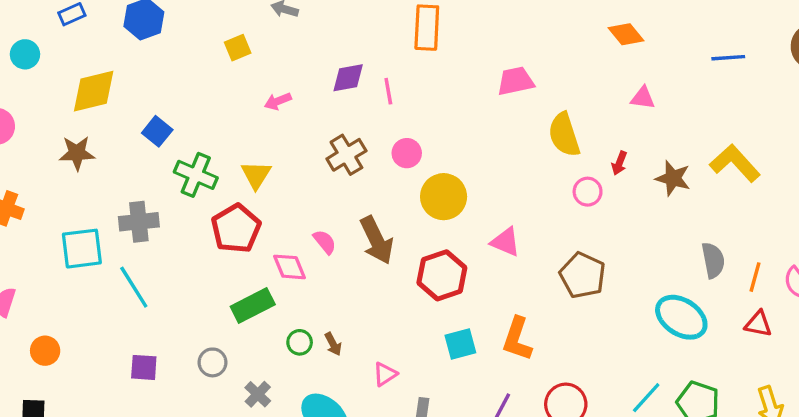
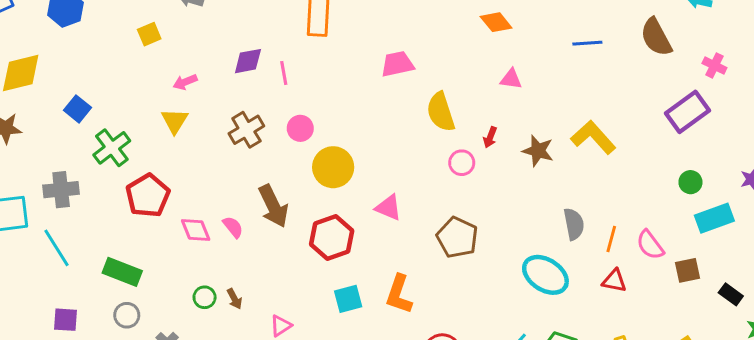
green cross: (196, 175) -> (112, 148), turned 30
yellow triangle: (256, 175) -> (175, 121), moved
pink semicircle: (325, 242) -> (233, 227), moved
green rectangle: (253, 305) -> (122, 272), moved, turned 48

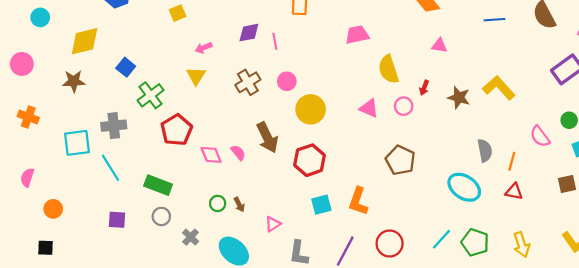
pink triangle: (388, 208) -> (369, 108), moved
pink semicircle: (650, 245) -> (540, 136), moved

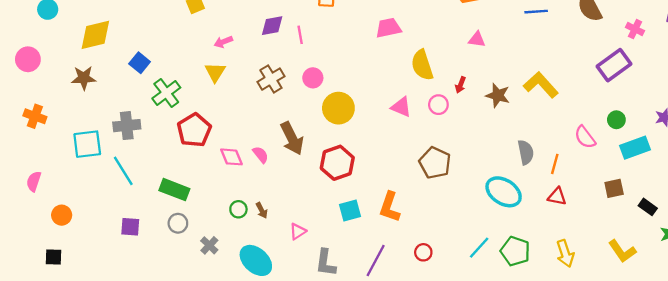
red circle: (390, 244) -> (423, 252), size x0.6

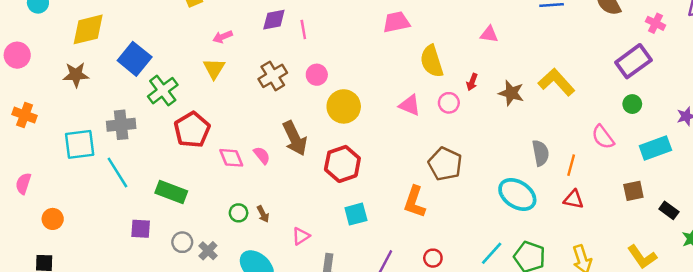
blue square: (140, 63) -> (135, 59), size x1.5
green circle: (616, 120) -> (632, 104), moved
orange L-shape: (390, 207) -> (415, 202), moved
gray circle: (178, 223) -> (182, 242), moved
purple square: (130, 227) -> (141, 229), moved

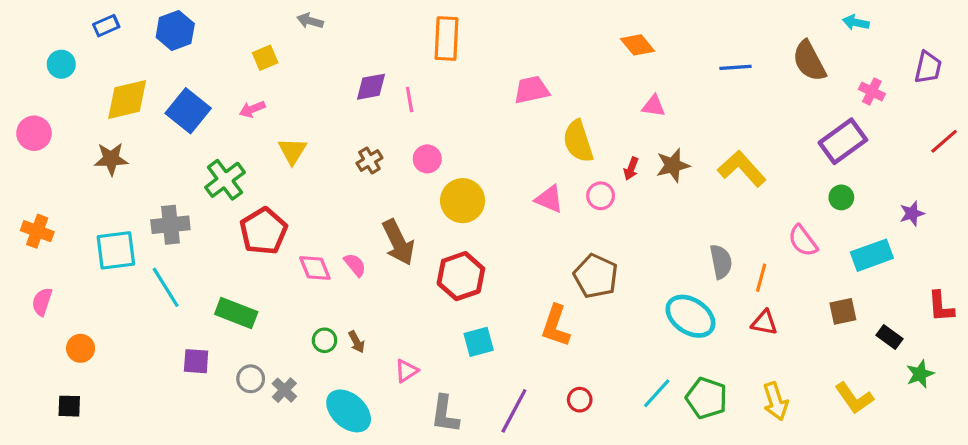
pink arrow: (223, 37) -> (252, 109), moved
blue square: (135, 59) -> (188, 111), moved
brown cross: (273, 76) -> (369, 161), size x0.7
brown star: (511, 93) -> (673, 165), moved, turned -30
orange cross: (25, 115) -> (37, 231), moved

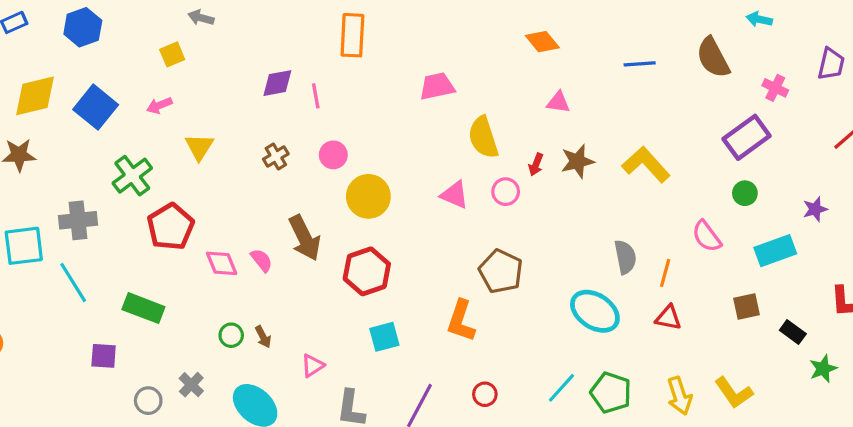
gray arrow: (310, 21) -> (201, 18), moved
gray circle: (251, 379) -> (148, 401), moved
yellow L-shape: (854, 398) -> (734, 393), moved

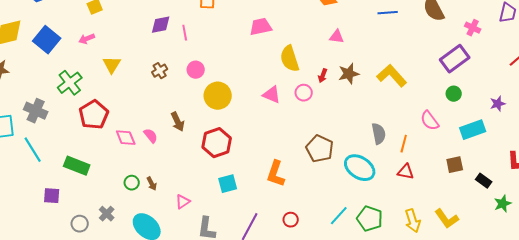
gray cross: (78, 220) -> (36, 111), turned 30
brown arrow: (305, 238) -> (178, 122), size x0.7
brown pentagon: (501, 271) -> (320, 149), moved

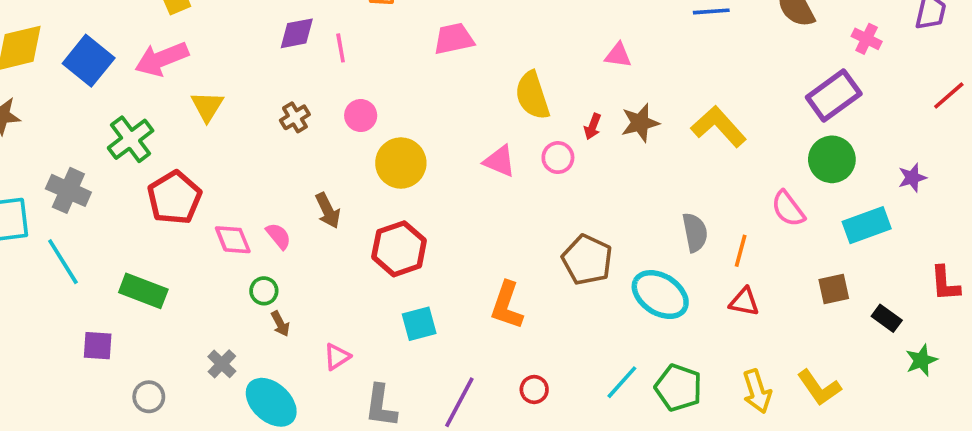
pink trapezoid: (261, 27) -> (454, 39), moved
pink arrow: (87, 39) -> (162, 59), size x1.8
green circle: (454, 94) -> (832, 159), size x1.6
green circle: (132, 183) -> (264, 291), moved
gray cross: (107, 214) -> (222, 364), moved

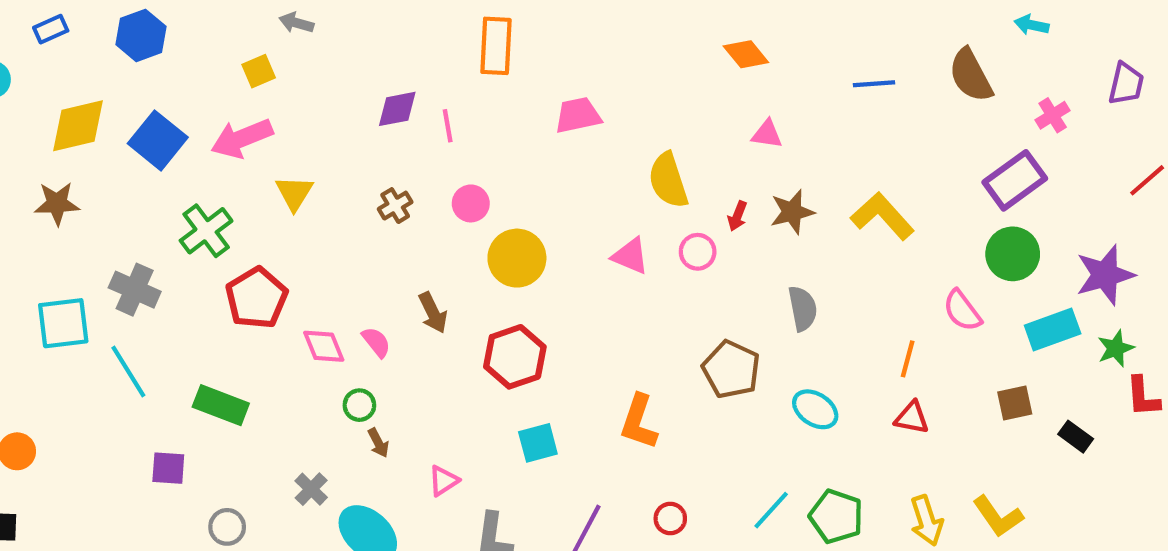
pink cross: (867, 39) -> (1053, 115), turned 32
purple star: (912, 178) -> (1105, 275), size x1.8
gray semicircle: (695, 232) -> (803, 308), moved
cyan ellipse: (660, 295) -> (815, 409), size x0.7
green star: (921, 360) -> (1116, 348), moved

